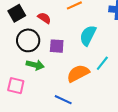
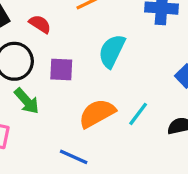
cyan line: (102, 63) -> (138, 114), moved
green arrow: (35, 65) -> (27, 101), turned 36

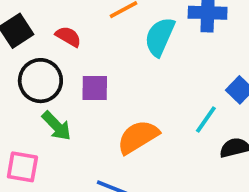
cyan semicircle: (112, 51) -> (160, 37), moved
cyan line: (138, 114) -> (206, 120), moved

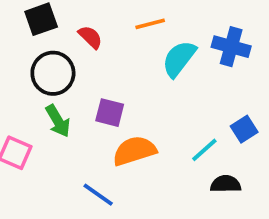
purple square: (95, 88) -> (110, 113), moved

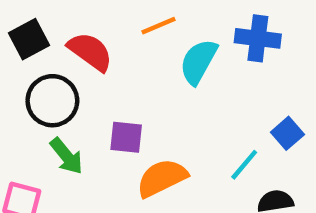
red semicircle: (90, 37) -> (90, 52), size x1.5

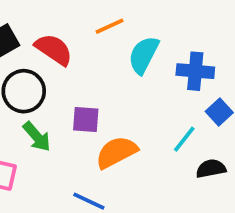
blue cross: (258, 38) -> (195, 71), moved

